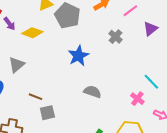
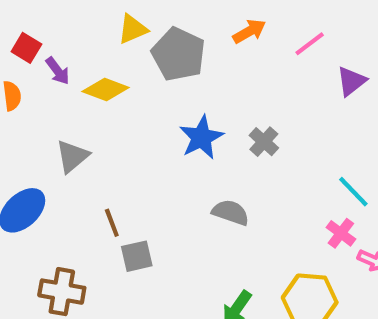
gray cross: (115, 37) -> (264, 142), moved
brown line: (35, 97) -> (112, 223), turned 48
pink cross: (137, 99) -> (341, 233), moved

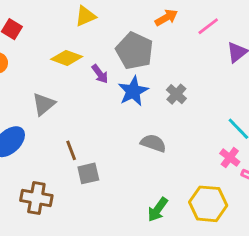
gray pentagon: (178, 54) -> (135, 51), moved
purple arrow: (58, 71) -> (100, 74), moved

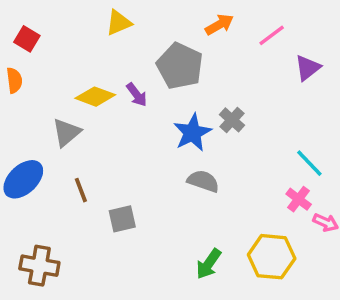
yellow diamond: (67, 58) -> (95, 97), moved
blue star: (133, 91) -> (192, 133), moved
brown line: (71, 150) -> (81, 190), moved
brown cross: (36, 198) -> (39, 266), moved

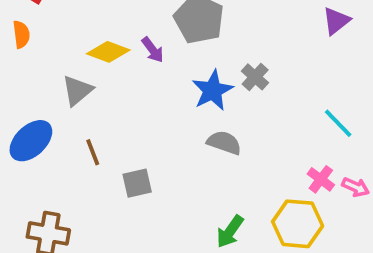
pink cross: (299, 199) -> (321, 179), moved

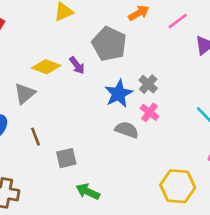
pink cross: (321, 179) -> (150, 112), moved
green arrow: (230, 232) -> (88, 192), moved, turned 80

